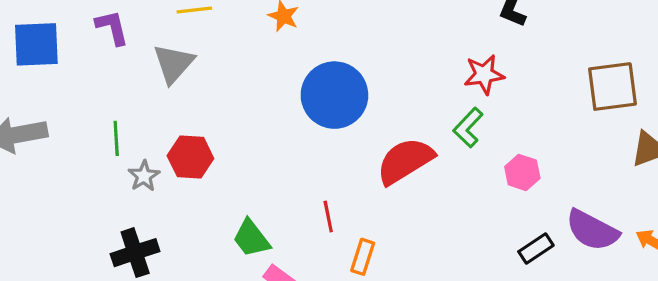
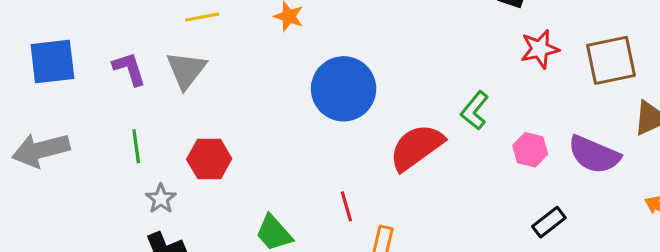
purple L-shape: (112, 27) -> (129, 69), moved
red star: (484, 75) -> (540, 49), moved
gray star: (144, 176) -> (161, 199), moved
purple semicircle: (592, 230) -> (594, 155), moved

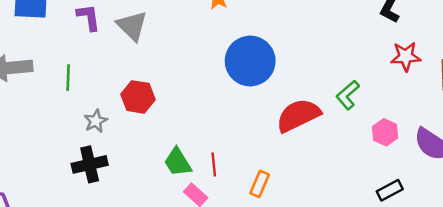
gray triangle: (186, 70) -> (132, 26), turned -32
green line: (136, 146) -> (68, 78), moved
red line: (346, 206) -> (214, 165), moved

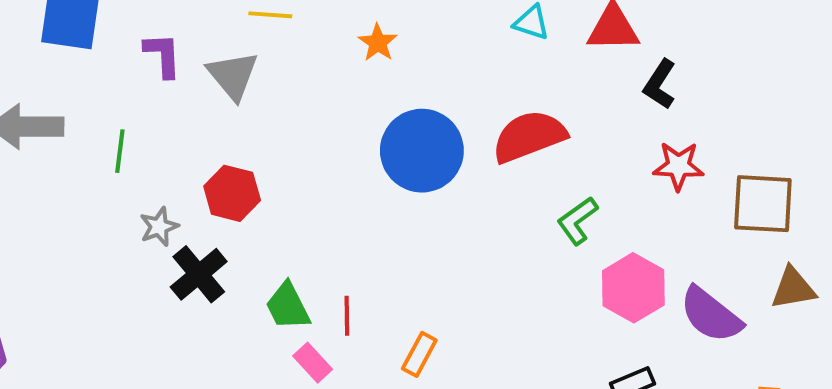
red semicircle: (298, 115) -> (529, 136), moved
pink hexagon: (385, 132) -> (633, 288), size x1.5
black cross: (90, 164) -> (199, 274), moved, turned -32

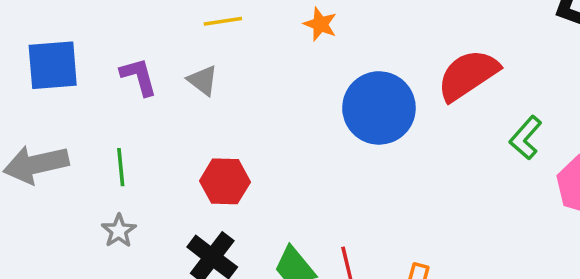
gray triangle: (233, 75) -> (203, 80), size x0.7
gray star: (159, 227) -> (119, 231), moved

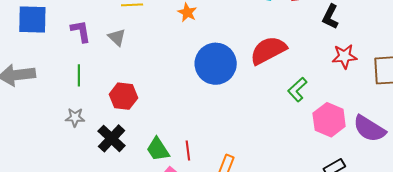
green line: (121, 167) -> (79, 75), moved
gray star: (119, 231) -> (75, 117), moved, turned 30

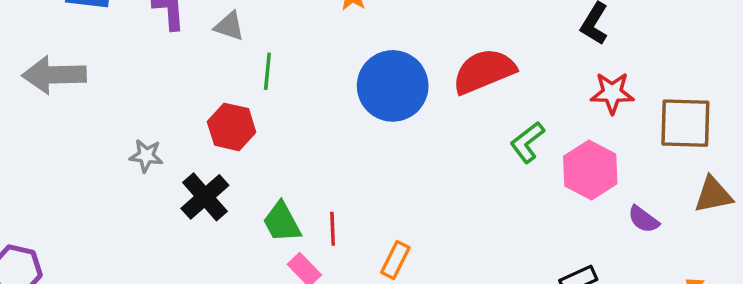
gray triangle: (117, 37) -> (229, 26), turned -30
green line: (79, 75) -> (267, 71), moved
pink hexagon: (329, 120) -> (590, 170), moved
purple semicircle: (369, 129) -> (643, 219), size x0.6

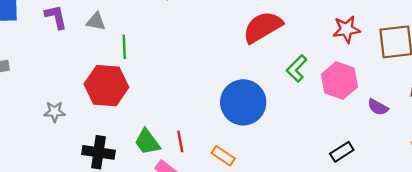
blue circle: (393, 86) -> (243, 102), moved
red hexagon: (232, 127) -> (106, 86), size x1.4
black cross: (205, 197) -> (98, 152), moved, turned -32
orange rectangle: (395, 260) -> (223, 156), turned -75

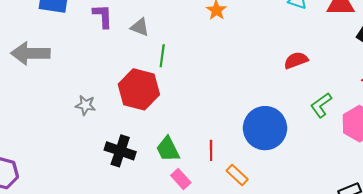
red semicircle: (263, 27) -> (296, 60), size x0.6
red line: (180, 141) -> (211, 150), moved

